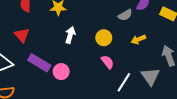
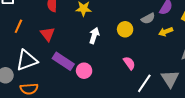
yellow circle: (104, 38) -> (125, 29), moved
yellow arrow: (138, 39) -> (166, 32), moved

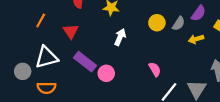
gray semicircle: (148, 18) -> (179, 24), turned -32
yellow circle: (125, 29) -> (157, 23), moved

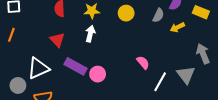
orange line: (41, 21) -> (11, 35), moved
yellow circle: (157, 23) -> (126, 13), moved
white arrow: (120, 37) -> (90, 34), moved

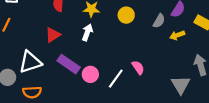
red triangle: (57, 40) -> (53, 35), turned 35
white line: (160, 82) -> (116, 79), moved

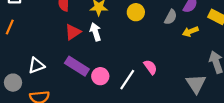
white arrow: (87, 32) -> (95, 32), turned -35
red triangle: (53, 35) -> (73, 32), moved
white triangle: (30, 62) -> (36, 65), size x0.7

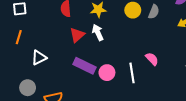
gray semicircle: (171, 17) -> (154, 12), moved
white triangle: (36, 65) -> (39, 58), moved
white line: (127, 80) -> (132, 73), turned -36

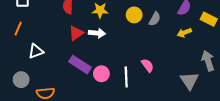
white arrow: (98, 32) -> (97, 33), turned 112

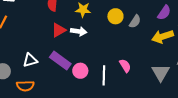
yellow arrow: (184, 33) -> (163, 37), size x1.5
white triangle: (36, 51) -> (30, 60), moved
gray triangle: (189, 81) -> (161, 73), moved

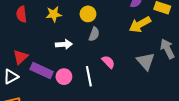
gray semicircle: (135, 21) -> (94, 34), moved
red triangle: (59, 30) -> (20, 57), moved
white arrow: (79, 31) -> (64, 44), moved

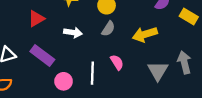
yellow arrow: (140, 24) -> (145, 34), moved
red triangle: (20, 57) -> (36, 19), moved
pink circle: (64, 77) -> (64, 81), moved

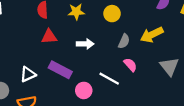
red triangle: (36, 19) -> (49, 37), turned 35
gray semicircle: (108, 29) -> (124, 41), moved
white line: (92, 73) -> (109, 79), turned -54

